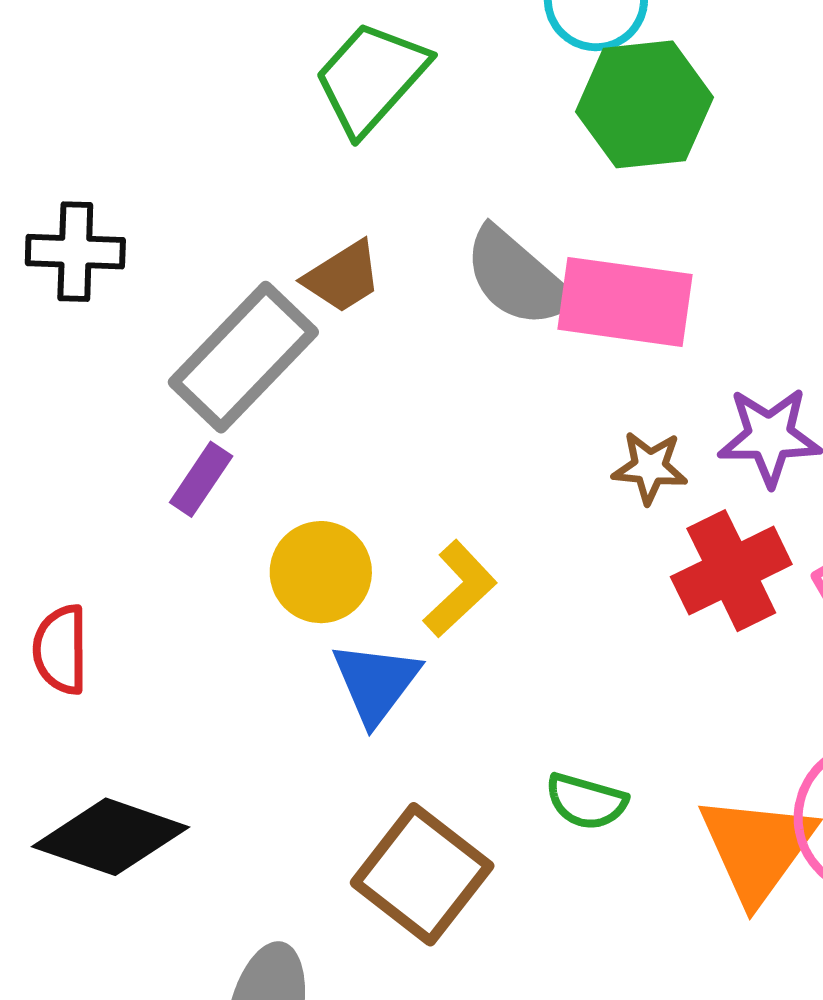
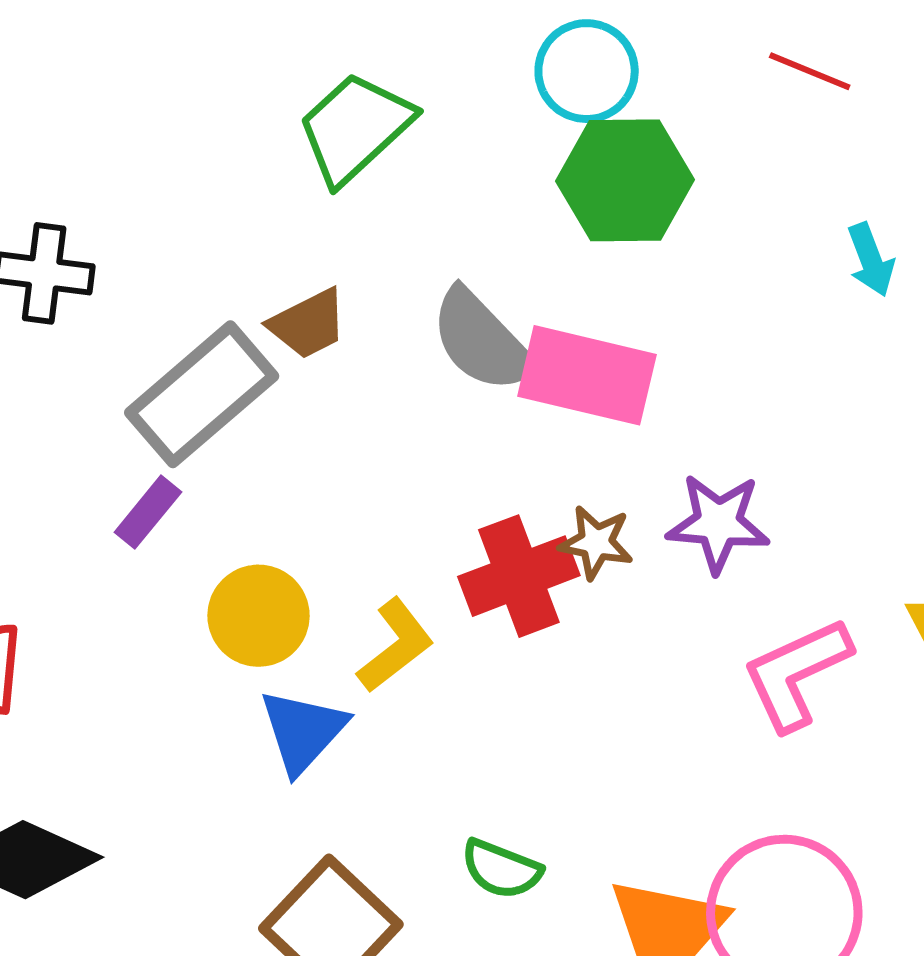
red cross: (731, 571) -> (519, 576), moved

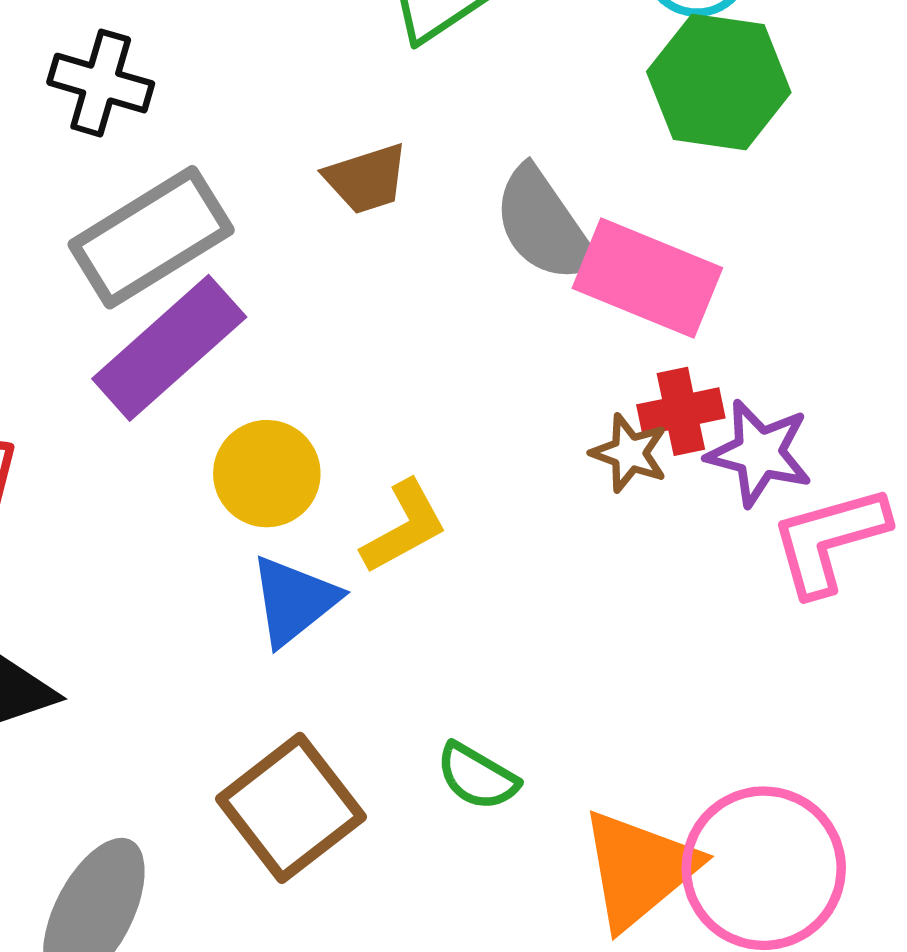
gray rectangle: (202, 394) -> (151, 237), moved
purple rectangle: (148, 512) -> (169, 348), size x2.0
red cross: (519, 576) -> (681, 411), moved, size x0.7
pink L-shape: (797, 674) -> (829, 540), moved

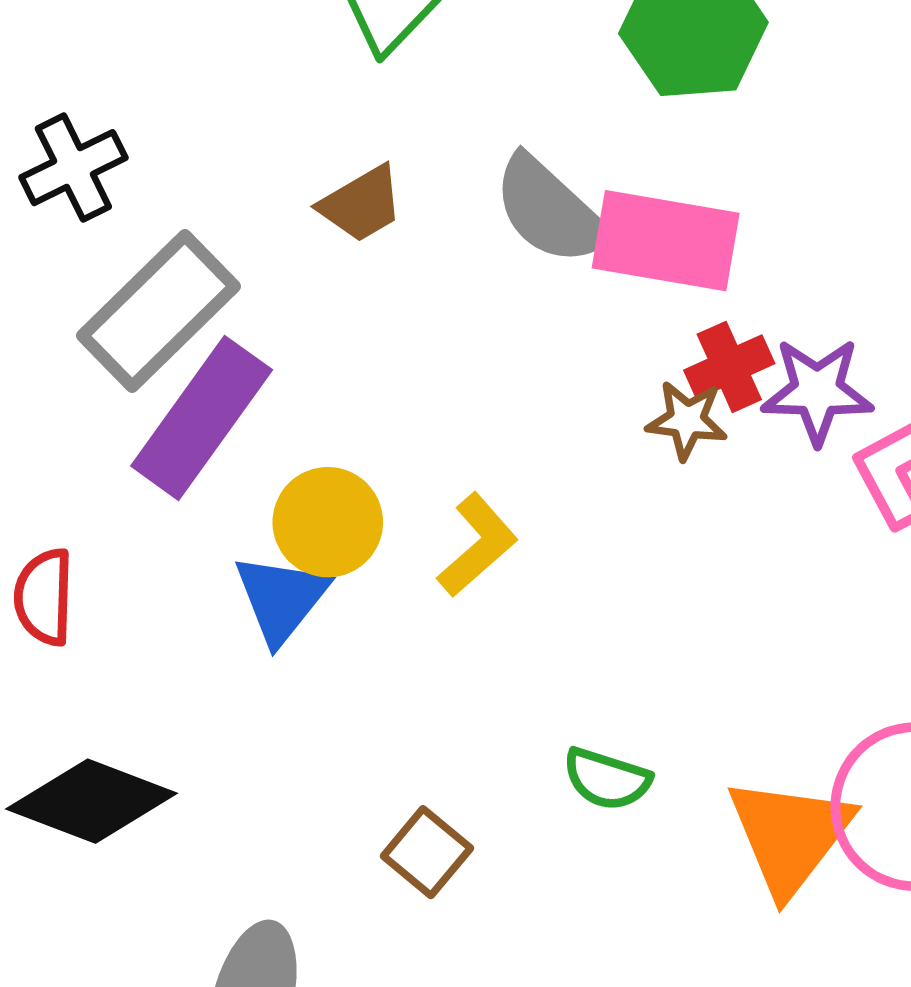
black cross: (101, 83) -> (73, 168), turned -30
blue triangle: (294, 601) -> (281, 598), moved
brown square: (291, 808) -> (427, 852), size x0.6

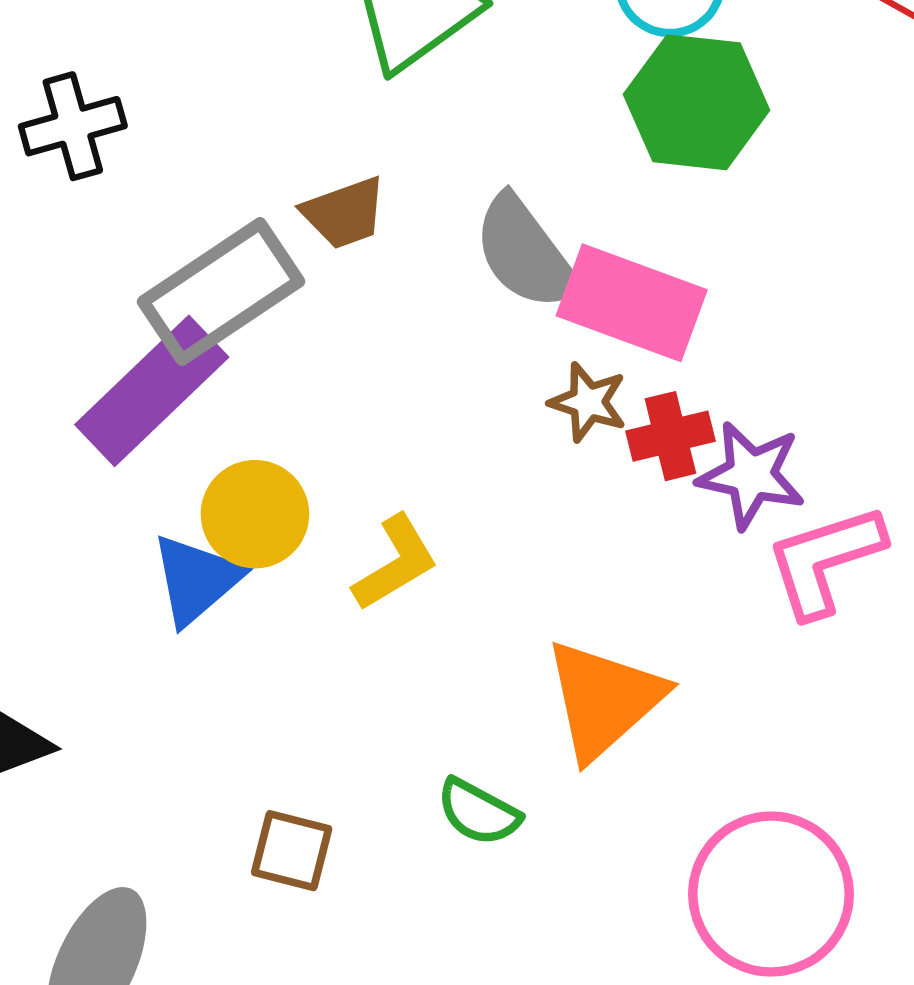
gray rectangle: (159, 311) -> (221, 292), moved
brown star: (687, 420) -> (588, 402), moved
orange triangle: (790, 836) -> (604, 700), moved
brown square: (427, 852) -> (292, 851), turned -36

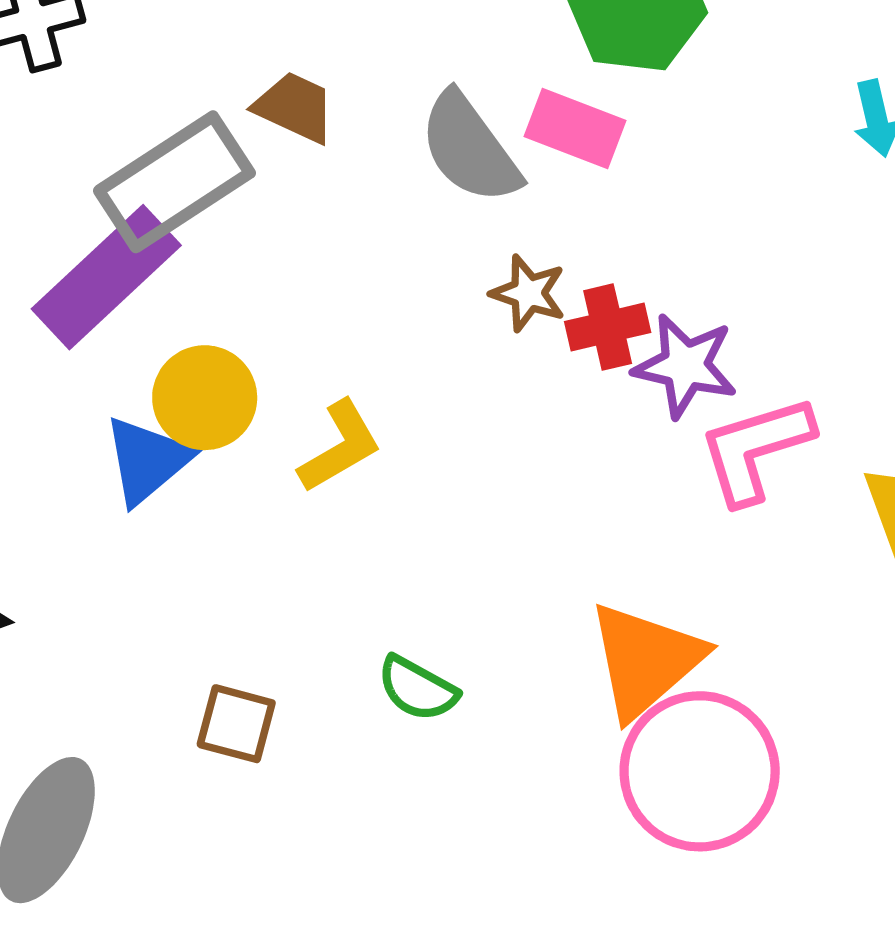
brown trapezoid: (344, 213) -> (295, 107), turned -136
pink rectangle: (632, 303) -> (575, 128), moved, size x0.7
orange triangle: (604, 700) -> (645, 660), moved

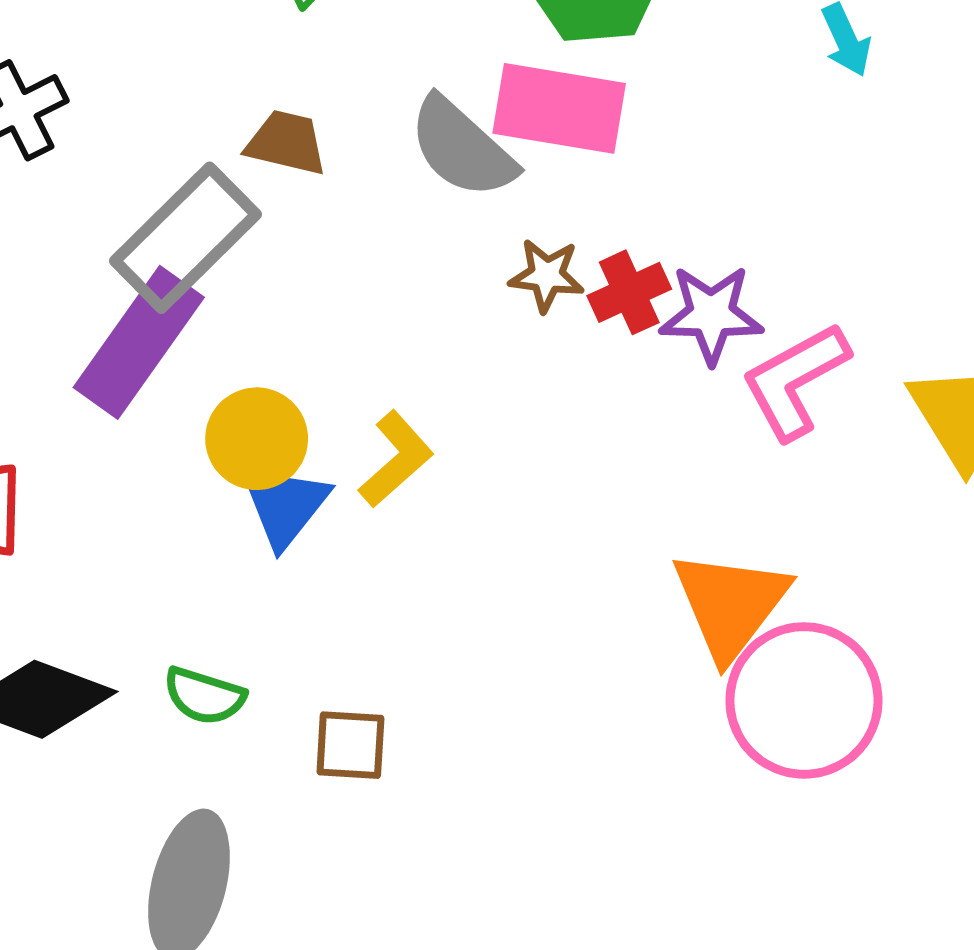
pink rectangle: (575, 128) -> (559, 108), size x1.4
blue triangle: (147, 460) -> (285, 505), moved
green semicircle: (417, 689) -> (204, 696), moved

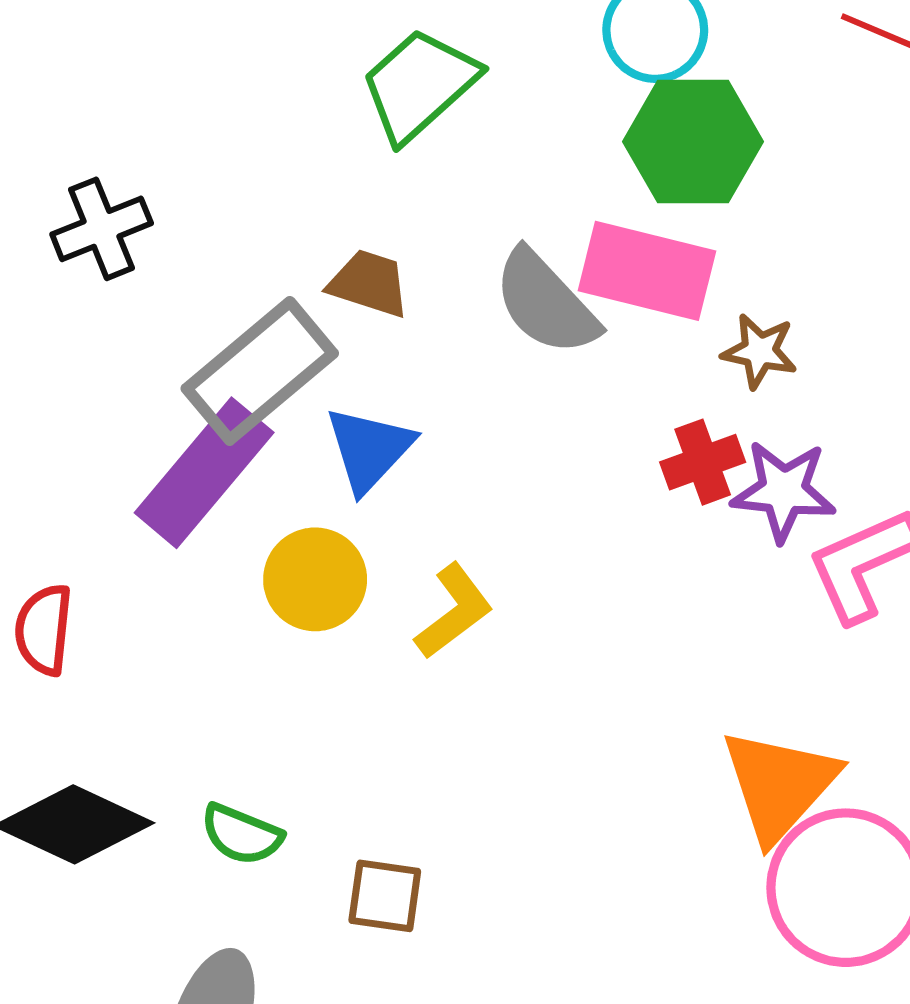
brown star: (547, 275) -> (759, 351), moved
blue triangle: (285, 505) -> (369, 449), moved

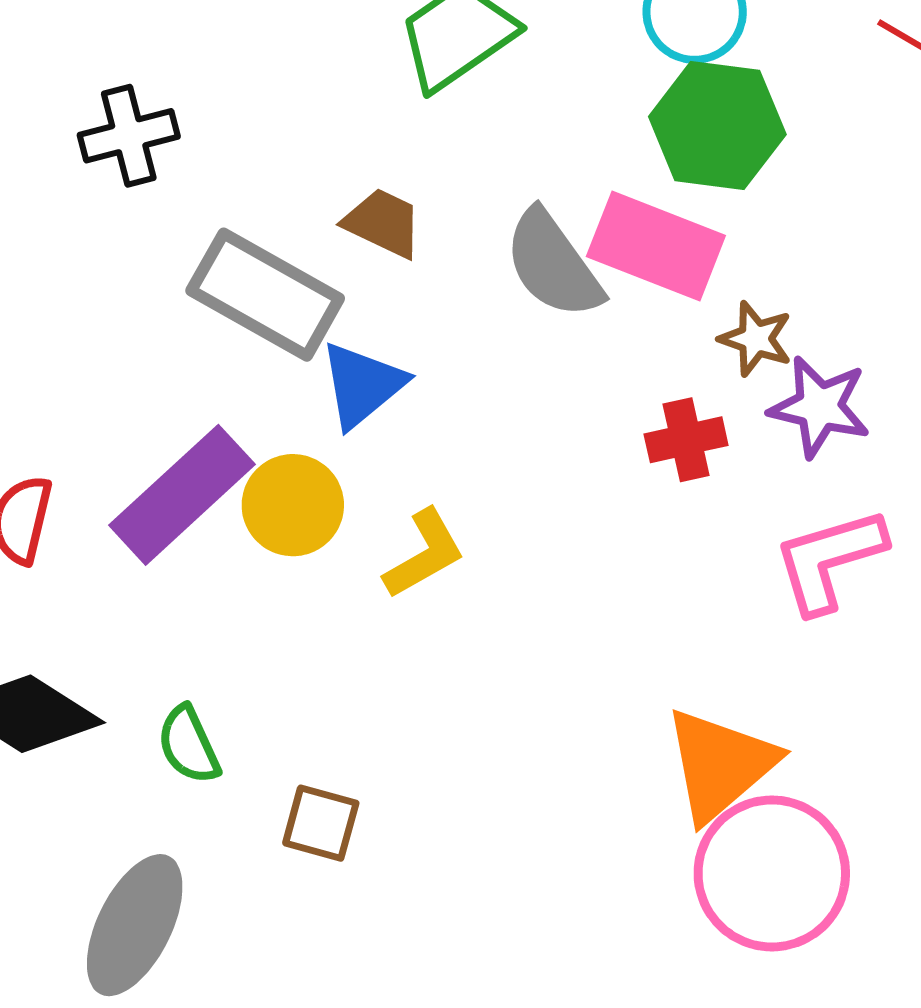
gray rectangle: (260, 371) -> (265, 295), turned 62
purple rectangle: (204, 473) -> (182, 495), moved
purple star: (783, 491) -> (819, 407), moved
green semicircle: (241, 834) -> (189, 745), turned 36

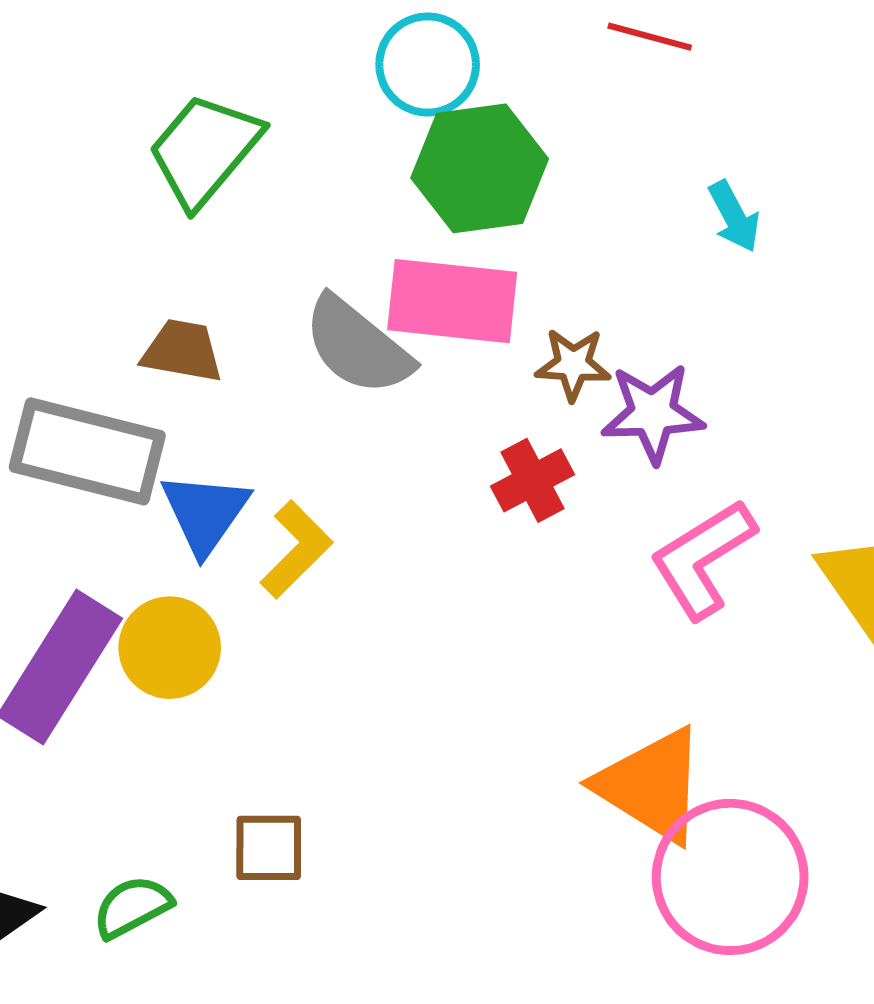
yellow L-shape: (424, 554) -> (296, 549), moved
green semicircle: (189, 745) -> (132, 907), turned 102
orange triangle: (720, 765) -> (651, 785), turned -32
brown square: (321, 823) -> (269, 848), moved

